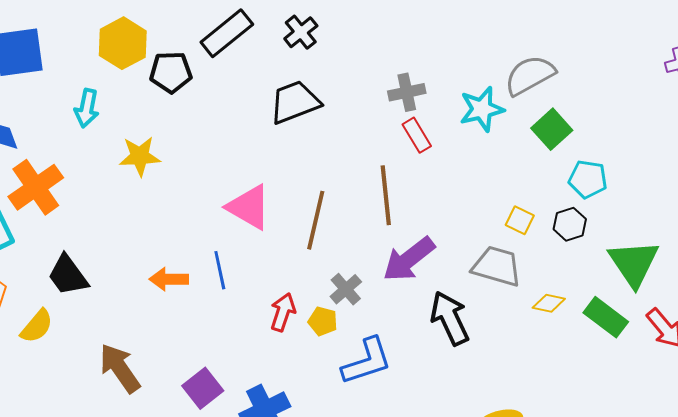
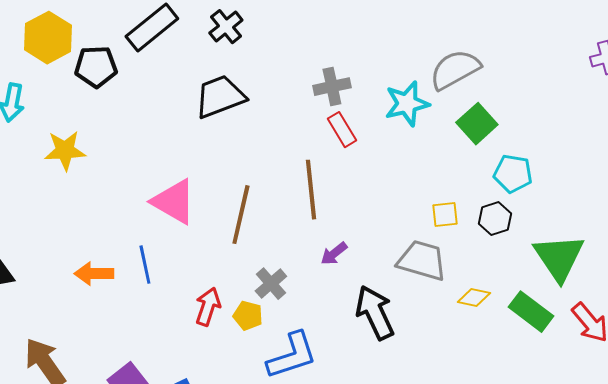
yellow square: (520, 220) -> (445, 215), turned -32
purple arrow: (409, 259) -> (334, 254), size x0.5

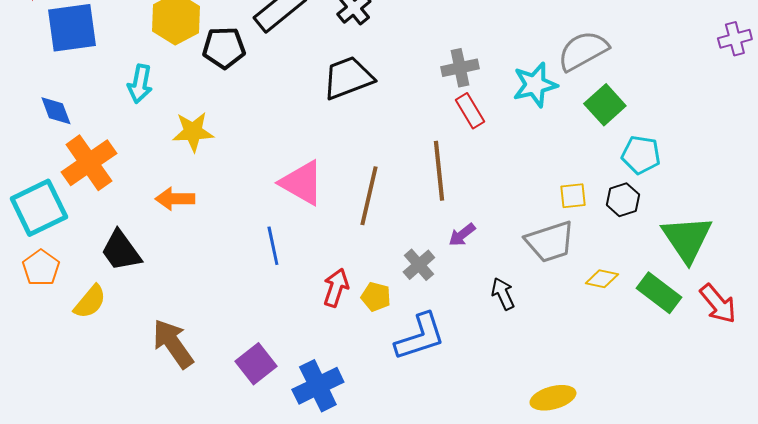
gray trapezoid: (422, 261) -> (550, 242), turned 146
orange arrow: (94, 274) -> (175, 199), moved
gray cross: (271, 284) -> (419, 265), moved
black arrow: (375, 313) -> (503, 294), size x0.6

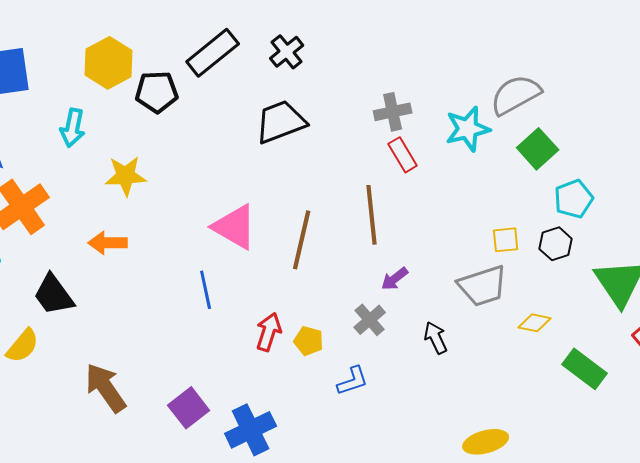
cyan pentagon: (641, 155) -> (574, 199), turned -30
gray cross: (419, 265) -> (370, 320), moved
green rectangle: (659, 293) -> (585, 369), moved
blue L-shape: (420, 337) -> (353, 381), size x0.6

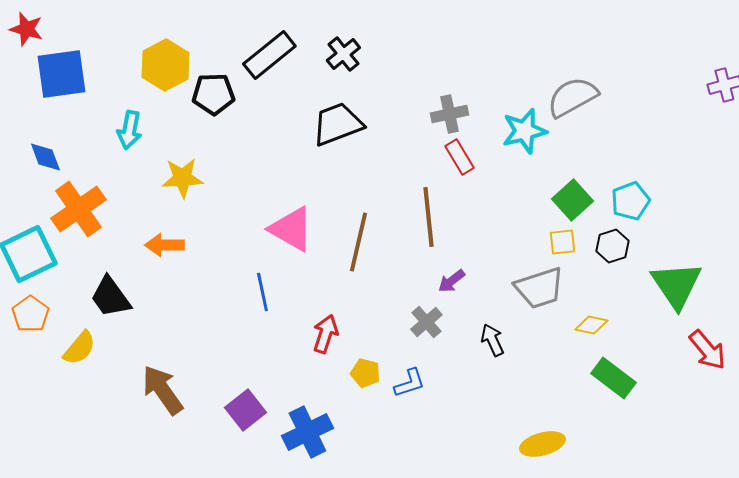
green square: (538, 149) -> (572, 200), moved
yellow pentagon: (309, 341) -> (365, 373), moved
green rectangle: (585, 369) -> (613, 378), moved

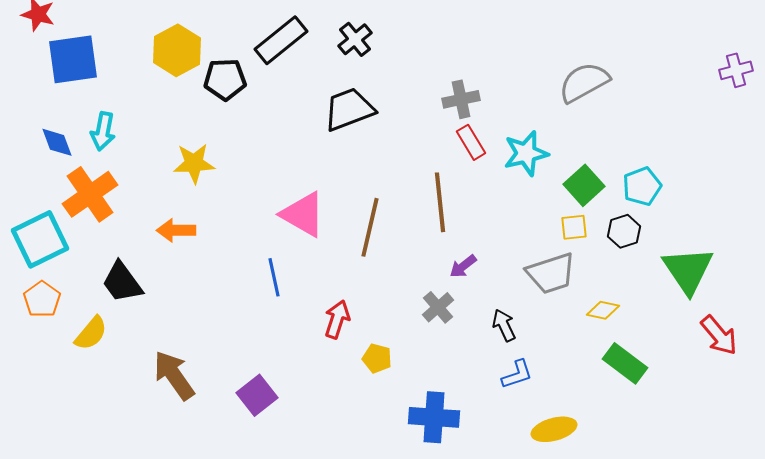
cyan arrow: (129, 130) -> (103, 131), moved
cyan star: (524, 131) -> (526, 153), moved
blue L-shape: (409, 383) -> (517, 374), moved
blue cross: (307, 432) -> (434, 417), moved, turned 30

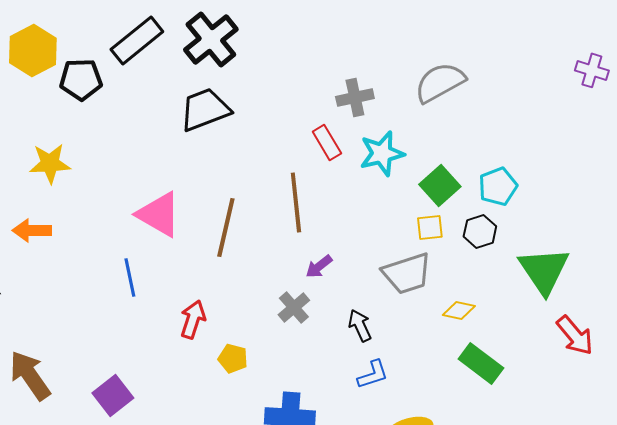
black cross: (355, 39) -> (211, 39), size x1.6
purple cross: (736, 70) -> (592, 70), turned 32
gray cross: (461, 99) -> (355, 97), moved

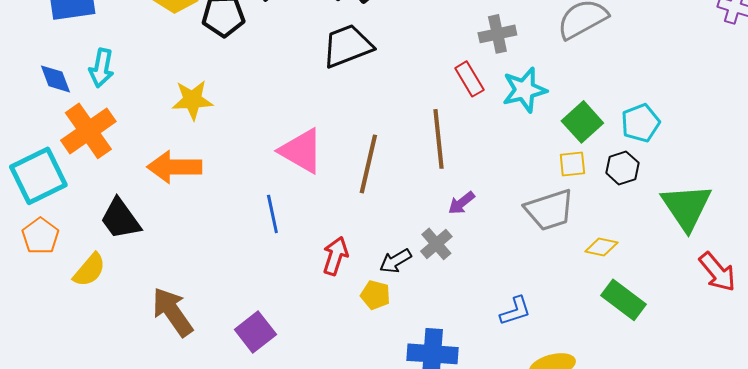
orange arrow: (32, 230) -> (174, 167), size x1.4
black arrow: (360, 325) -> (395, 261), moved, turned -96

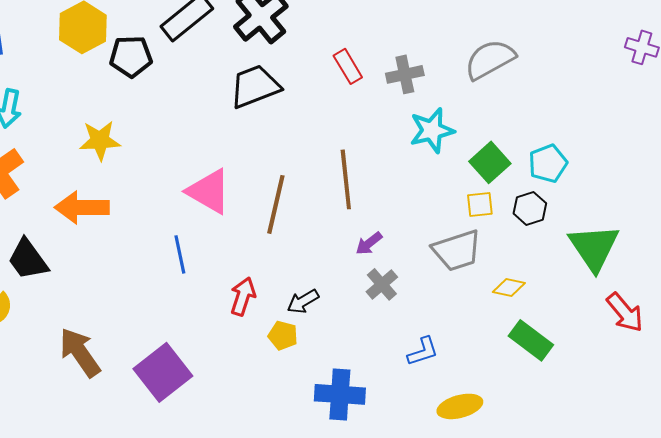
red rectangle: (469, 79) -> (348, 66), moved
gray cross: (436, 244) -> (382, 284), moved
purple square: (255, 332) -> (163, 372), size x1.4

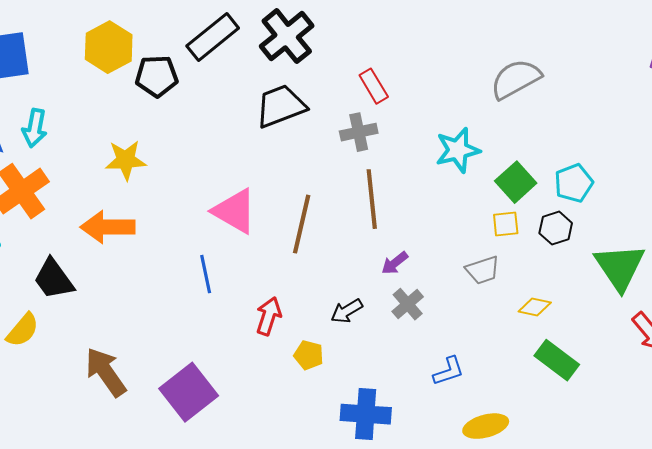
gray cross: (405, 74) -> (359, 132), moved
gray trapezoid: (457, 250) -> (483, 270), size x0.7
black arrow: (303, 301) -> (347, 311), moved

